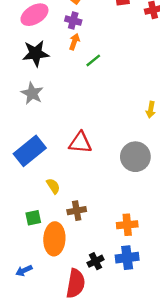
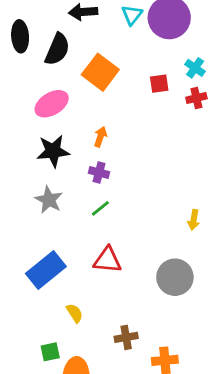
purple cross: (73, 21) -> (99, 173), moved
green line: (93, 60) -> (100, 208), moved
brown cross: (77, 211) -> (126, 337), moved

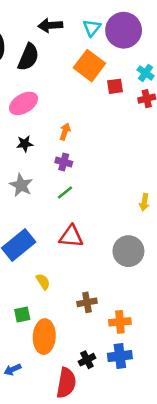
orange square: (100, 72) -> (89, 66), moved
black star: (53, 151) -> (25, 144), size x0.6

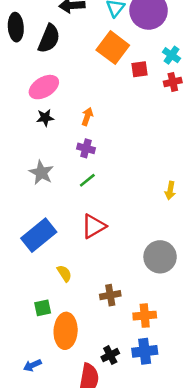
black star: (25, 144) -> (45, 118), moved
red triangle: (71, 236) -> (94, 226), turned -35
gray circle: (128, 251) -> (160, 257), moved

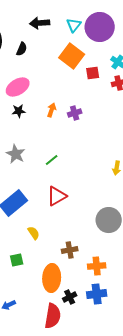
black semicircle: (49, 39) -> (22, 49), size x0.6
purple cross: (86, 148) -> (75, 113), moved, turned -32
orange ellipse: (66, 331) -> (52, 278), moved

